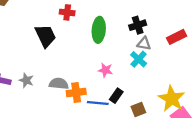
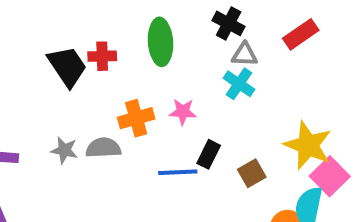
red cross: (67, 12) -> (102, 56), moved
black cross: (138, 25) -> (229, 23), turned -35
gray star: (26, 80) -> (64, 150), moved
orange cross: (76, 92) -> (136, 118), moved

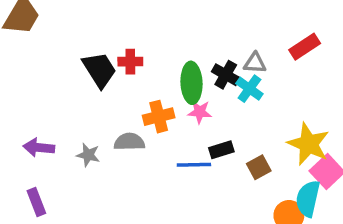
black cross: (229, 23) -> (226, 75), moved
green ellipse: (161, 42) -> (192, 83), moved
gray star: (64, 150) -> (88, 155), moved
black rectangle: (209, 154) -> (221, 150), turned 45

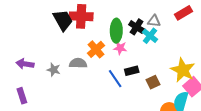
red cross: (130, 62) -> (81, 16), size x1.6
orange cross: (159, 117) -> (96, 49), turned -30
blue line: (194, 165) -> (115, 79), turned 54

